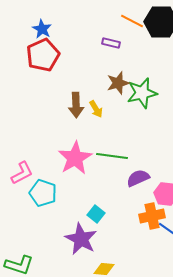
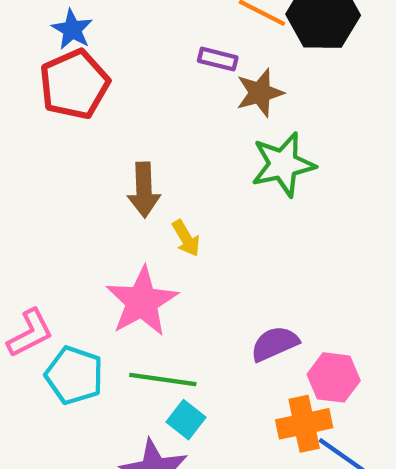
brown star: (118, 83) -> (260, 93), moved
yellow arrow: (96, 109) -> (186, 238), moved
green line: (112, 156) -> (163, 380), moved

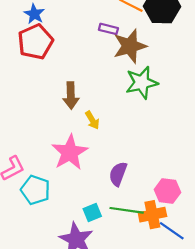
brown star: (260, 93) -> (130, 46), size x1.4
purple semicircle: (275, 344) -> (118, 174), moved, turned -45
green line: (163, 380) -> (127, 210), moved
cyan square: (186, 420) -> (92, 212), turned 30

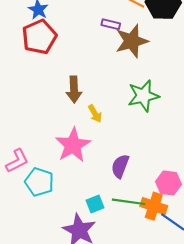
green star: (142, 83) -> (143, 96), moved
orange cross: (152, 215) -> (154, 206), turned 30

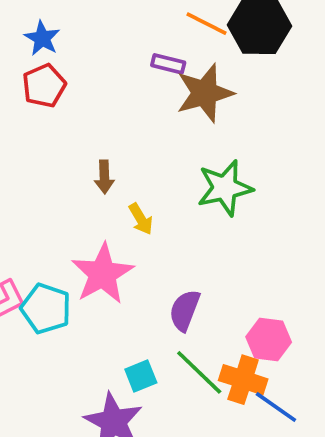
red pentagon: (39, 37) -> (44, 86), size x0.7
brown arrow: (74, 89) -> (104, 177), size x0.7
cyan pentagon: (39, 182) -> (46, 308), moved
green line: (129, 202) -> (199, 372), turned 36

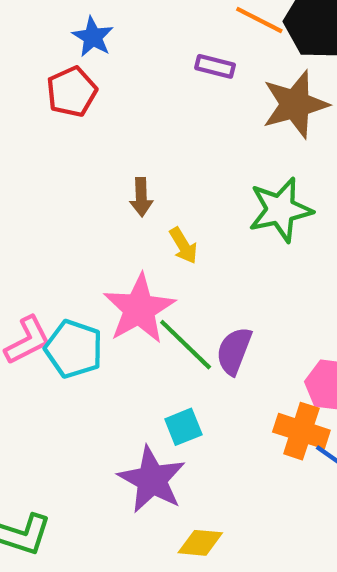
blue star: (42, 38) -> (93, 37), moved
brown star: (205, 93) -> (295, 104), moved
green line: (199, 372) -> (186, 345), moved

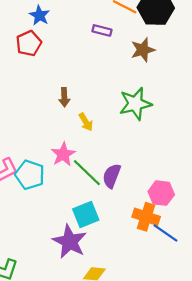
brown star: (295, 104) -> (143, 50), size x0.7
pink star: (139, 309) -> (63, 154), size x0.7
cyan square: (183, 427) -> (86, 215), size x1.4

